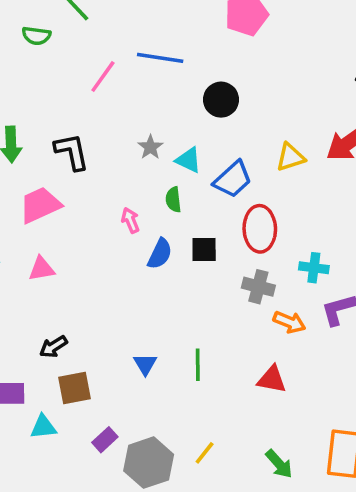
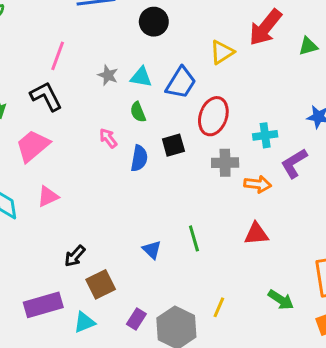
pink line: (103, 77) -> (58, 56), moved
red ellipse: (260, 229) -> (213, 116), turned 36

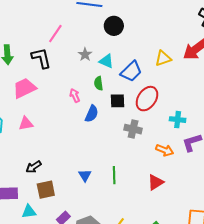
black circle: (154, 22) -> (114, 26), moved
black square: (173, 145) -> (117, 101), moved
gray cross: (225, 163) -> (133, 129), moved
red triangle: (256, 234) -> (156, 182), turned -42

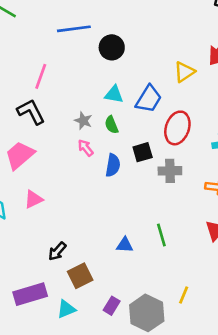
gray star: (85, 54) -> (83, 121), moved
black square: (117, 101) -> (143, 152), moved
blue triangle: (85, 175) -> (125, 245), turned -40

